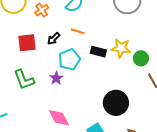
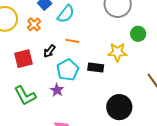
black rectangle: (98, 52) -> (96, 67), moved
green circle: (141, 58) -> (138, 34), moved

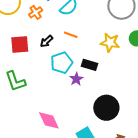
yellow star: (117, 52) -> (110, 43), moved
purple star: (57, 90) -> (76, 79), moved

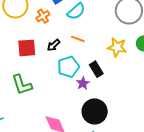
black rectangle: (90, 65) -> (96, 69), turned 42
black circle: (106, 108) -> (95, 111), moved

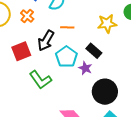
black arrow: (54, 45) -> (46, 41), size x1.5
green L-shape: (22, 85) -> (40, 80), moved

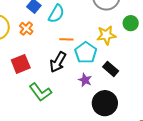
black arrow: (46, 41) -> (58, 62), moved
black rectangle: (94, 51) -> (111, 69), moved
cyan pentagon: (66, 57) -> (86, 53), moved

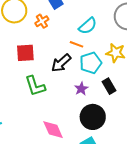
cyan semicircle: (56, 14) -> (88, 26), moved

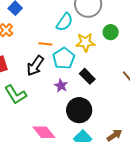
cyan semicircle: (88, 26) -> (65, 22), moved

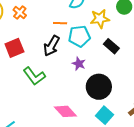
cyan pentagon: (64, 58) -> (79, 36), turned 30
black rectangle: (87, 76) -> (111, 46), moved

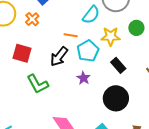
cyan pentagon: (79, 36) -> (88, 51), turned -30
red square: (14, 48) -> (22, 53), turned 30
black circle: (99, 87) -> (116, 98), moved

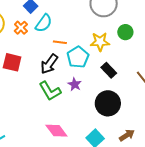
cyan semicircle: (91, 15) -> (44, 23), moved
green L-shape: (38, 84) -> (50, 91), moved

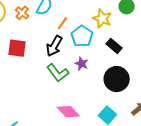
orange line: (60, 42) -> (62, 23), turned -56
yellow star: (100, 42) -> (102, 19), turned 30

